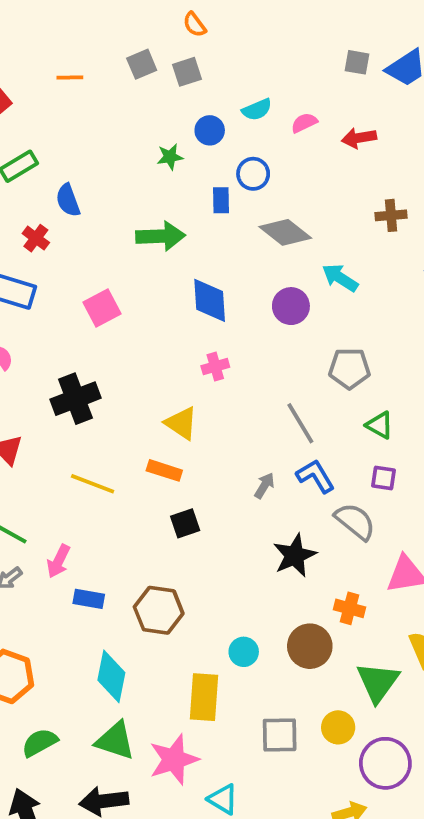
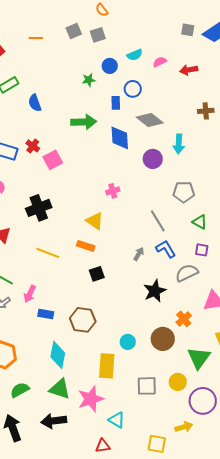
red cross: (36, 238) -> (33, 146), moved
cyan arrow: (340, 278) -> (179, 144), turned -120
blue diamond: (210, 300) -> (120, 138), moved
gray semicircle: (355, 521) -> (187, 273), turned -65
orange cross: (349, 608) -> (184, 319), turned 35

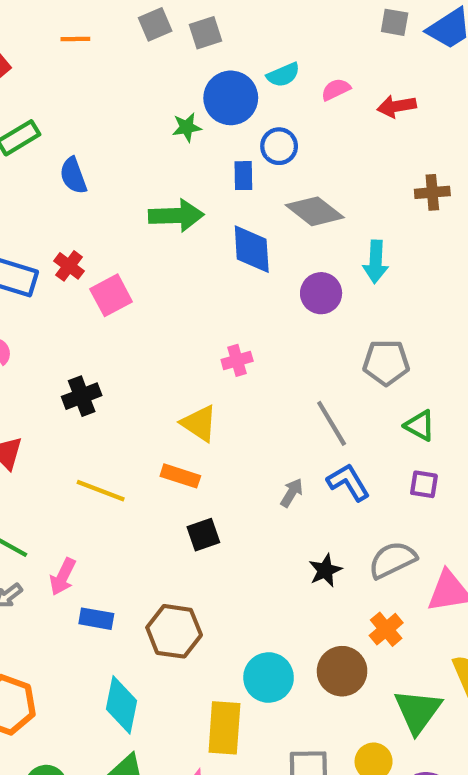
blue circle: (110, 66) -> (231, 98), size x1.6
black cross: (39, 208) -> (82, 396), size x0.7
gray semicircle: (187, 273) -> (392, 560), moved
black star: (155, 291) -> (325, 570), size x0.7
cyan circle: (128, 342) -> (269, 677), size x1.5

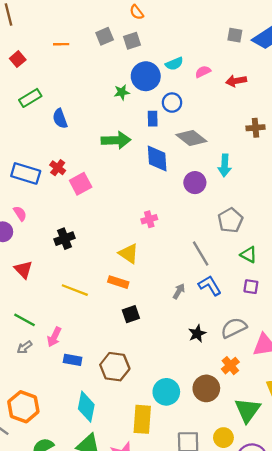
gray pentagon: (386, 362) -> (230, 220), turned -30

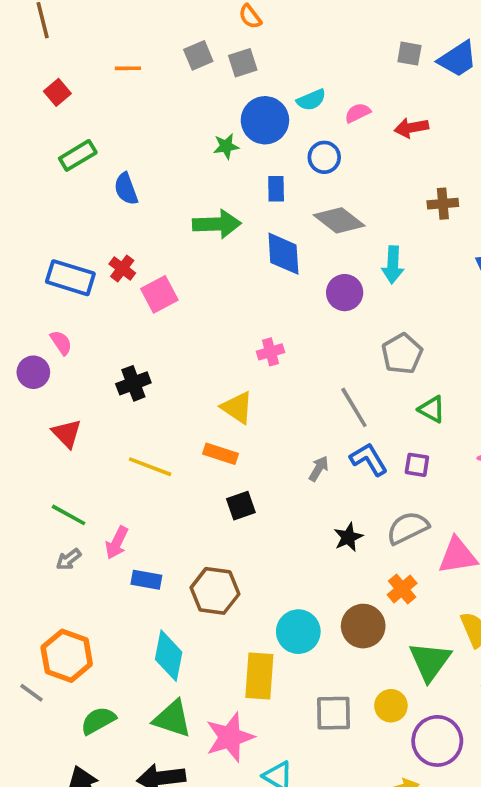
blue circle: (172, 103) -> (324, 157), moved
purple square: (251, 287) -> (417, 465), moved

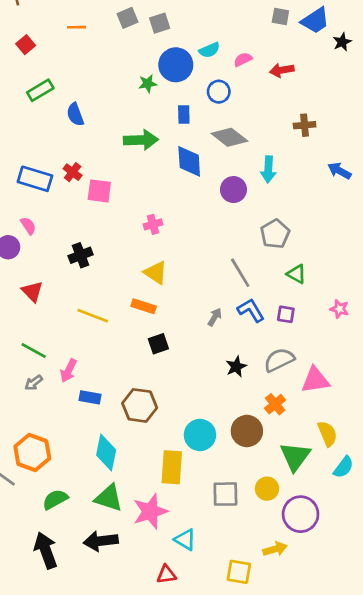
pink square: (159, 294) -> (99, 191), turned 35
pink cross: (271, 352) -> (153, 224), moved

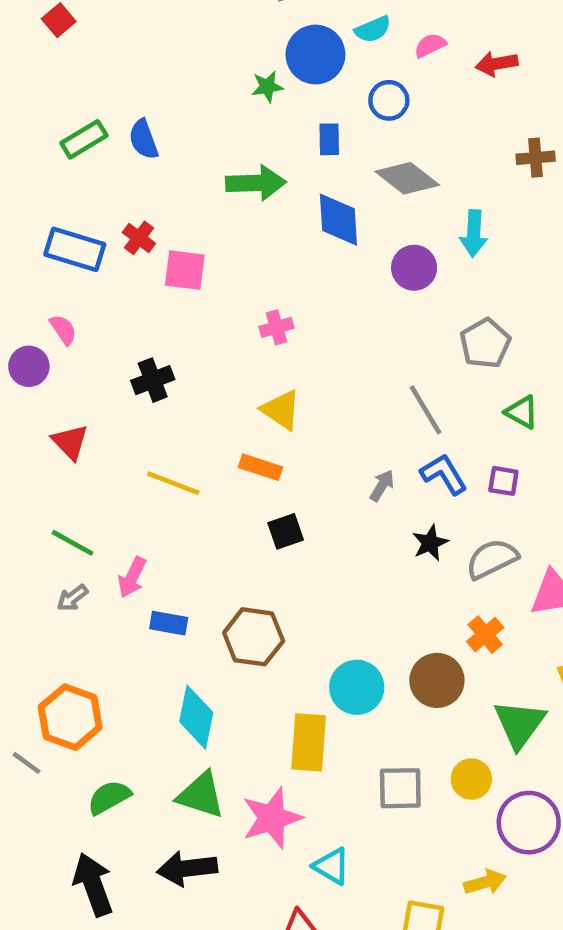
green rectangle: (40, 90) -> (84, 139), moved
black star: (236, 367) -> (430, 543), moved

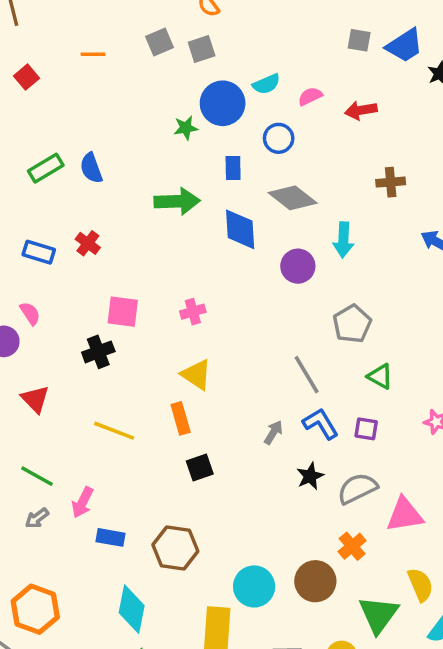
blue rectangle: (75, 249) -> (39, 252), size x0.7
pink square: (185, 270) -> (123, 312), moved
orange rectangle: (260, 467) -> (181, 418), turned 56

